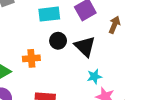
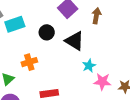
cyan rectangle: (49, 14) -> (15, 24), moved
black circle: (58, 41) -> (47, 32), moved

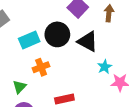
cyan rectangle: (15, 24) -> (29, 40), moved
black circle: (47, 32) -> (57, 34), size x1.5

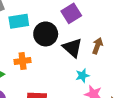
brown arrow: (109, 13) -> (97, 46), moved
cyan rectangle: (29, 40) -> (19, 21), moved

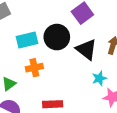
cyan rectangle: (19, 21) -> (27, 40), moved

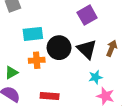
black circle: (57, 37) -> (59, 48), moved

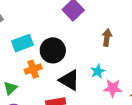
black triangle: (87, 49) -> (69, 80), moved

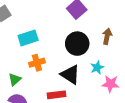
black circle: (53, 50) -> (77, 44), moved

